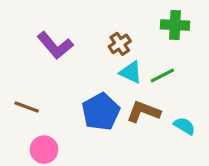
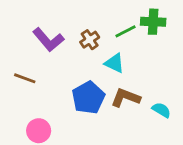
brown cross: (120, 44) -> (90, 40), moved
green line: (162, 75) -> (126, 31), moved
brown line: (27, 107) -> (25, 78), moved

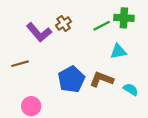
brown cross: (90, 40) -> (64, 23), moved
cyan triangle: (114, 63) -> (118, 51), moved, turned -36
brown line: (25, 78) -> (20, 64), turned -36

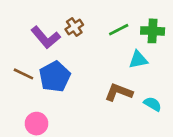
green cross: (124, 18) -> (153, 31), moved
brown line: (20, 64) -> (23, 74), turned 42
blue pentagon: (71, 79) -> (55, 77), moved

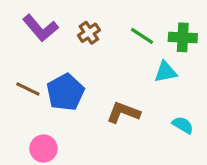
green line: (119, 30) -> (142, 36), turned 60
purple L-shape: (46, 37) -> (40, 28), moved
brown L-shape: (119, 92) -> (123, 113), moved

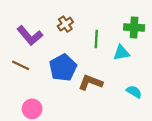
purple L-shape: (40, 28) -> (30, 36), moved
green line: (142, 36) -> (96, 39), moved, turned 60
blue pentagon: (65, 92) -> (63, 68), moved

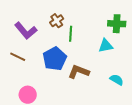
green line: (96, 39) -> (71, 34), moved

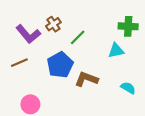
brown cross: (57, 21) -> (53, 24), moved
green line: (71, 34) -> (78, 37), turned 42
brown line: (18, 57) -> (19, 63), turned -49

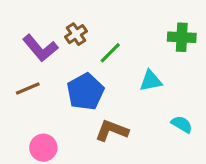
cyan triangle: (116, 51) -> (151, 81), moved
brown L-shape: (86, 79) -> (112, 131), moved

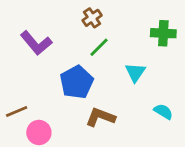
brown cross: (76, 34) -> (92, 18), moved
cyan triangle: (151, 81) -> (135, 72), turned -45
brown line: (28, 89) -> (17, 112), moved

